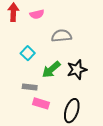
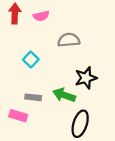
green arrow: (51, 70) -> (64, 95), moved, turned 60
pink rectangle: (41, 103) -> (18, 116), moved

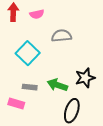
cyan square: (31, 60) -> (28, 53), size x1.6
black star: (86, 78) -> (85, 78), moved

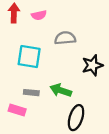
cyan square: (28, 53) -> (29, 57), turned -35
black star: (85, 78) -> (92, 65), moved

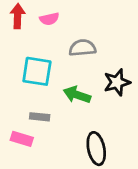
green arrow: (61, 90) -> (77, 95), moved
black ellipse: (76, 118) -> (96, 149), turned -30

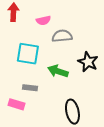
pink semicircle: (49, 19) -> (43, 20), moved
black star: (117, 82) -> (88, 62), turned -30

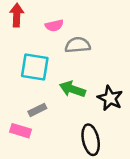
black star: (88, 62) -> (110, 98), moved
gray rectangle: (30, 88) -> (37, 110), turned -32

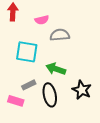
black star: (110, 98) -> (82, 90), moved
black ellipse: (91, 140) -> (50, 95), moved

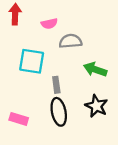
green arrow: (56, 69) -> (95, 69), moved
gray rectangle: (29, 85) -> (56, 85), moved, turned -72

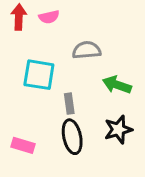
pink semicircle: (49, 24) -> (49, 17), moved
black star: (96, 106) -> (118, 130), turned 30

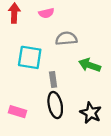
pink semicircle: (49, 17) -> (46, 13), moved
black star: (118, 130) -> (91, 113), moved, turned -30

